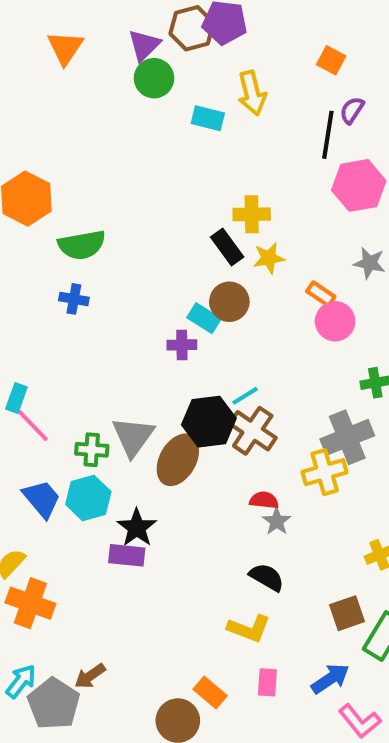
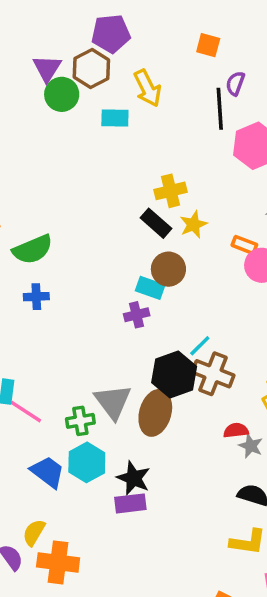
brown hexagon: (192, 28) -> (91, 69), moved

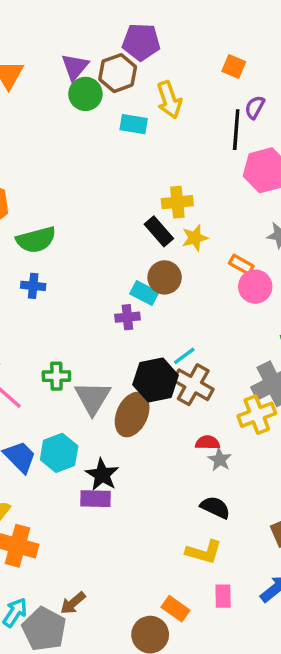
green cross: (80, 421) -> (56, 376), moved

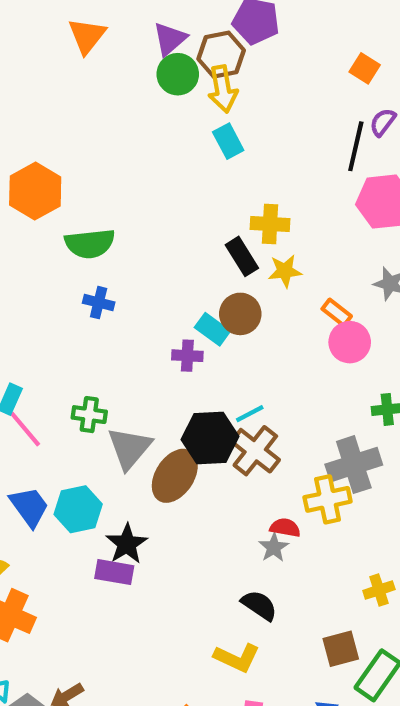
yellow arrow: (169, 100) -> (223, 89), moved
cyan rectangle: (134, 124) -> (228, 141), moved, turned 44
blue cross: (33, 286) -> (99, 303), moved
red semicircle: (208, 443) -> (285, 528), moved

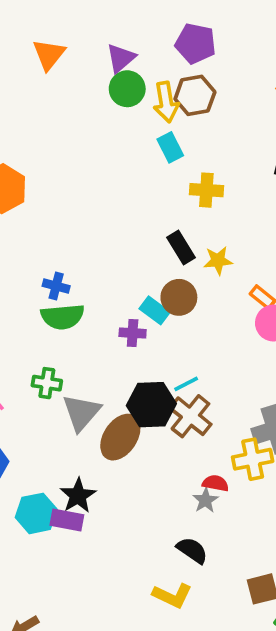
brown hexagon: (221, 55) -> (195, 95), moved
yellow cross: (270, 224) -> (206, 190), moved
green semicircle: (90, 244) -> (63, 317), moved
cyan hexagon: (78, 509) -> (36, 513), moved

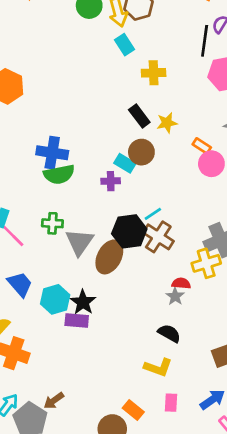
blue cross: (56, 286) -> (52, 153), size x1.6
cyan hexagon: (36, 513) -> (55, 299), moved

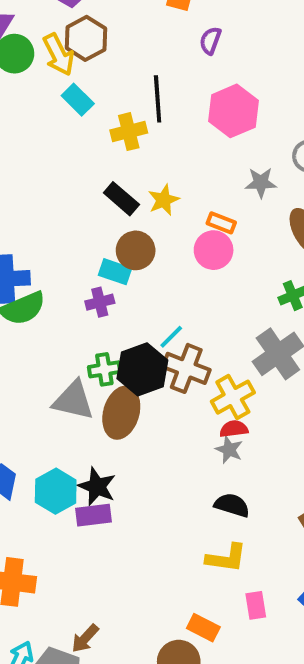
black line: (205, 41) -> (158, 99), moved
pink circle: (211, 164) -> (214, 250), moved
green cross: (52, 223) -> (104, 369), moved
gray triangle: (79, 242) -> (73, 400), turned -40
yellow cross: (206, 263) -> (233, 397), moved

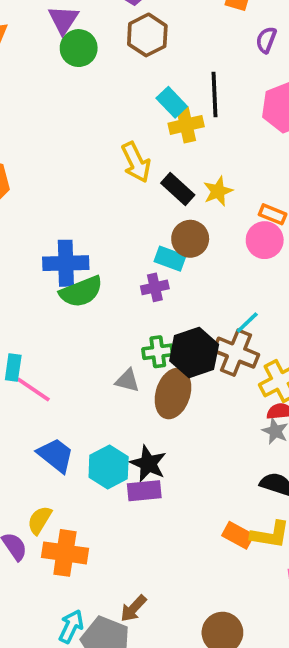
yellow arrow: (59, 55) -> (136, 162), moved
cyan rectangle: (78, 100) -> (172, 102), moved
cyan line: (171, 337) -> (247, 322), moved
gray triangle: (73, 400) -> (127, 381), size x0.6
orange rectangle: (203, 628) -> (238, 535), moved

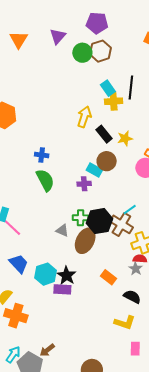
green circle: (79, 48) -> (82, 53), moved
yellow arrow: (136, 162) -> (84, 117), turned -145
blue cross: (66, 263) -> (42, 155), moved, size x0.6
green semicircle: (81, 292) -> (45, 180), turned -105
orange rectangle: (238, 535) -> (109, 277), moved

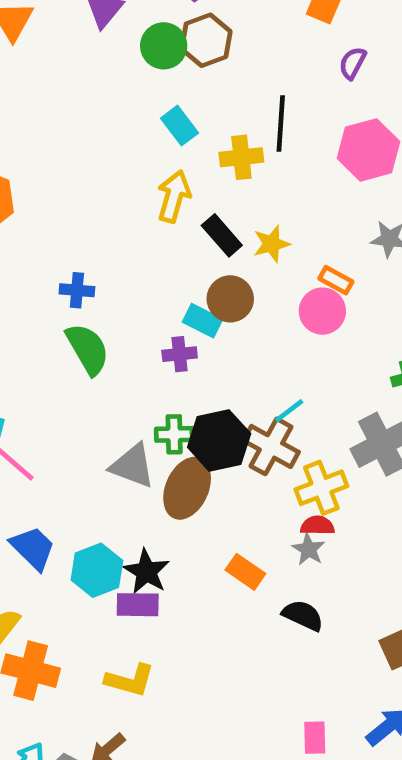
cyan rectangle: (108, 88) -> (179, 126), moved
gray triangle: (62, 230) -> (132, 466), size x1.5
yellow L-shape: (125, 322) -> (130, 680), moved

